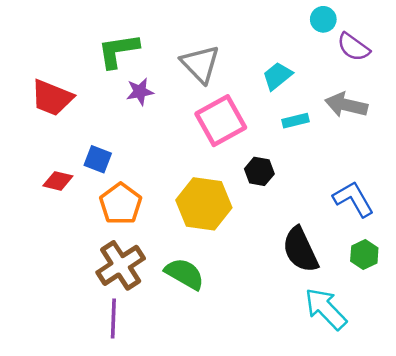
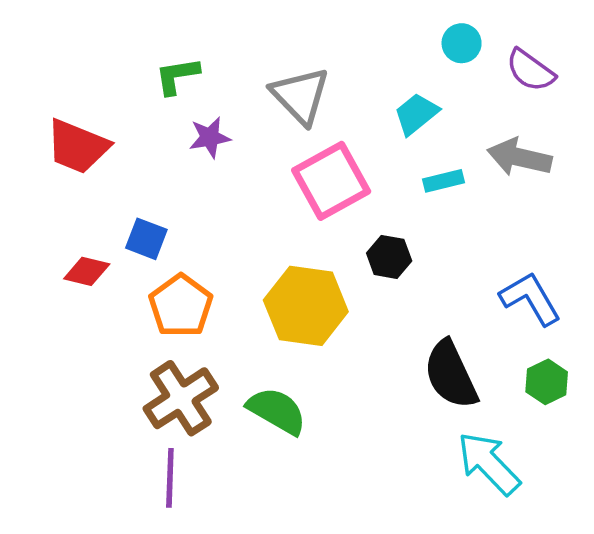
cyan circle: (323, 19) -> (462, 43), moved
green L-shape: (118, 51) -> (177, 76), size x0.7

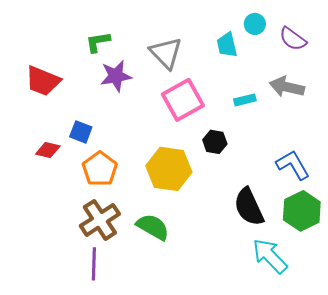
cyan trapezoid: (416, 114) -> (227, 45), moved, turned -64
purple star: (210, 137) -> (116, 76), size x1.4
green hexagon: (547, 382) -> (302, 211), size x1.6

